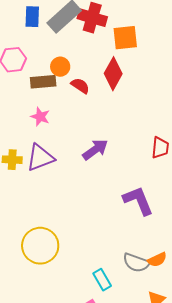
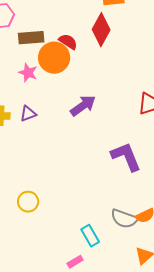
orange circle: (60, 67) -> (54, 58), moved, size x1.6
purple triangle: (40, 158) -> (28, 114), size x0.6
yellow circle: (40, 246) -> (28, 202), size x0.6

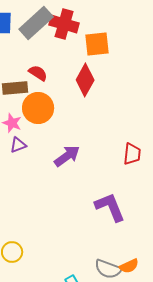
red semicircle: (68, 42) -> (38, 73), moved
purple triangle: (28, 114) -> (18, 145), moved

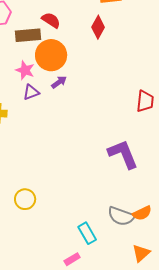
red diamond: (85, 80) -> (98, 27), size x0.7
purple arrow: (67, 156) -> (59, 82), moved, size x0.6

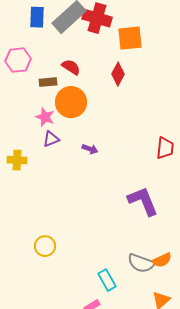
brown rectangle: (28, 35) -> (48, 82), size x0.7
purple arrow: (59, 82) -> (90, 149), moved, turned 56

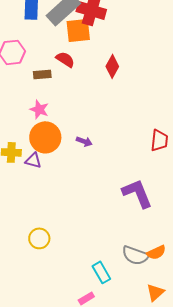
orange square: (130, 38) -> (78, 30), moved
orange circle: (71, 102) -> (45, 137), moved
purple triangle: (51, 139) -> (33, 160), moved, turned 36

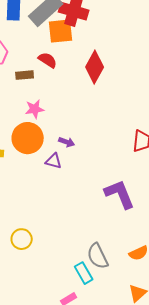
red diamond: (112, 66) -> (95, 67), size x1.4
pink star: (39, 109) -> (35, 109), moved, turned -30
purple triangle: (33, 160) -> (54, 161), moved
gray semicircle: (135, 255) -> (98, 256), moved, turned 44

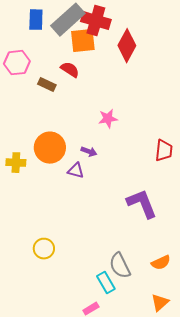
red diamond: (95, 67) -> (127, 46), moved
brown rectangle: (25, 75) -> (47, 85), turned 30
pink star: (35, 109) -> (108, 119), moved

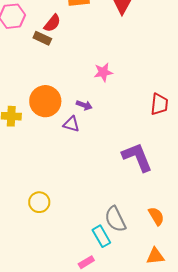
red semicircle: (70, 70) -> (52, 23), moved, turned 96
orange semicircle: (161, 263) -> (156, 216), turned -96
orange triangle: (160, 303) -> (155, 256), turned 36

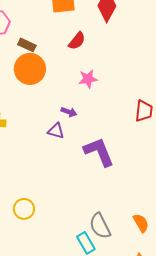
red semicircle: (52, 23) -> (77, 41), moved
orange circle: (45, 101) -> (30, 69), moved
purple L-shape: (137, 157) -> (99, 152), moved

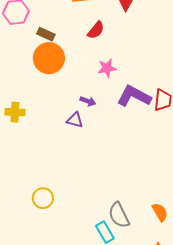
purple L-shape: (99, 152) -> (134, 96), moved, turned -40

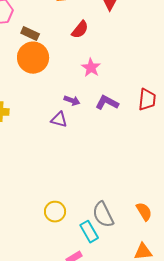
pink star: (107, 68) -> (91, 68), turned -30
purple L-shape: (134, 96) -> (107, 103), moved, size x0.7
yellow circle: (43, 198) -> (55, 212), moved

